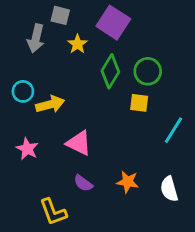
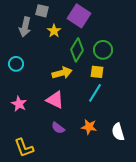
yellow arrow: (50, 104) -> (62, 73), moved
cyan line: (174, 130) -> (95, 93), moved
yellow L-shape: (53, 212) -> (24, 148), moved

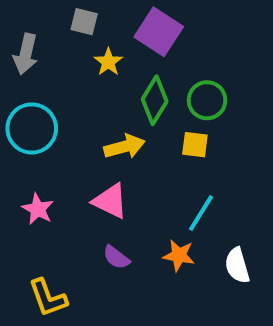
gray arrow: (25, 27) -> (26, 54), moved
cyan circle: (16, 64) -> (32, 128), size x1.6
cyan line: (95, 93) -> (201, 213), moved

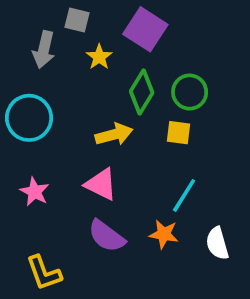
gray arrow: (26, 54) -> (44, 50), moved
purple semicircle: (116, 257) -> (107, 236), size x1.5

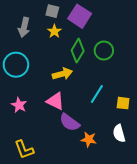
gray square: (77, 20) -> (52, 11), moved
yellow square: (179, 133) -> (123, 103), moved
cyan line: (184, 195) -> (97, 94), moved
orange star: (164, 234) -> (89, 139), moved
purple semicircle: (107, 236) -> (70, 122), moved

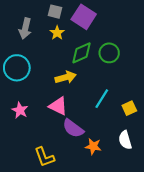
green diamond: (78, 51) -> (82, 53), turned 35
yellow square: (123, 103) -> (129, 108), turned -32
yellow L-shape: (24, 150) -> (44, 157), moved

